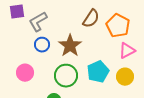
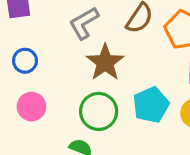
gray L-shape: (38, 22) -> (84, 23), moved
blue circle: (42, 45) -> (25, 61), moved

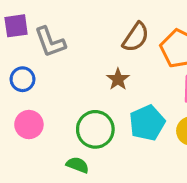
gray L-shape: (84, 23) -> (50, 42), moved, turned -80
brown star: (105, 62) -> (118, 79), moved, size x0.6

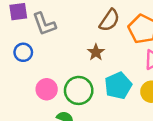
pink circle: (29, 125) -> (47, 89), moved

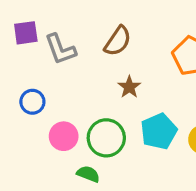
brown semicircle: (109, 20) -> (118, 41), moved
blue circle: (23, 52) -> (32, 102), moved

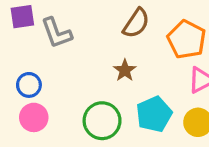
brown semicircle: (118, 41) -> (136, 23), moved
pink circle: (64, 136) -> (34, 117), moved

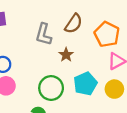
gray L-shape: (57, 33) -> (44, 34), moved, turned 35

